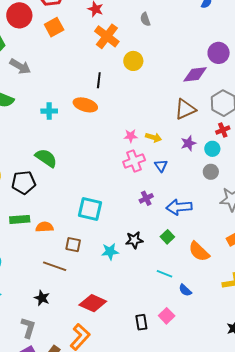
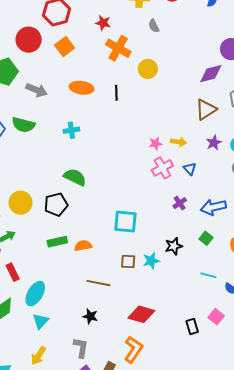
orange ellipse: (85, 105) -> (82, 88), moved
brown square: (73, 245) -> (128, 262), moved

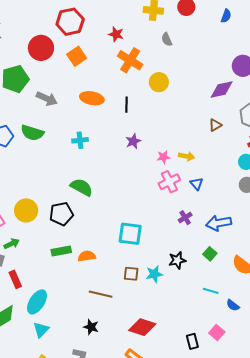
brown triangle: (206, 109) -> (215, 125), size x0.6
purple star: (214, 143) -> (133, 141), moved

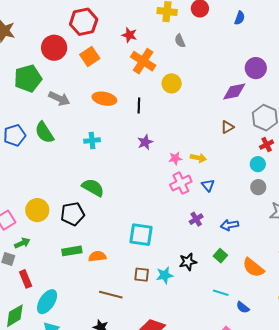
green semicircle: (32, 133) -> (44, 132), turned 40
blue arrow: (219, 223) -> (230, 225), size x0.7

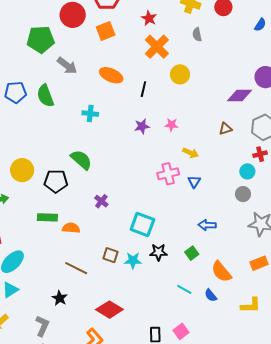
pink star: (175, 158) -> (171, 125), moved
purple cross: (196, 219) -> (101, 201), moved, turned -32
cyan square: (141, 235) -> (142, 224), moved
blue semicircle: (243, 307) -> (211, 295), moved

